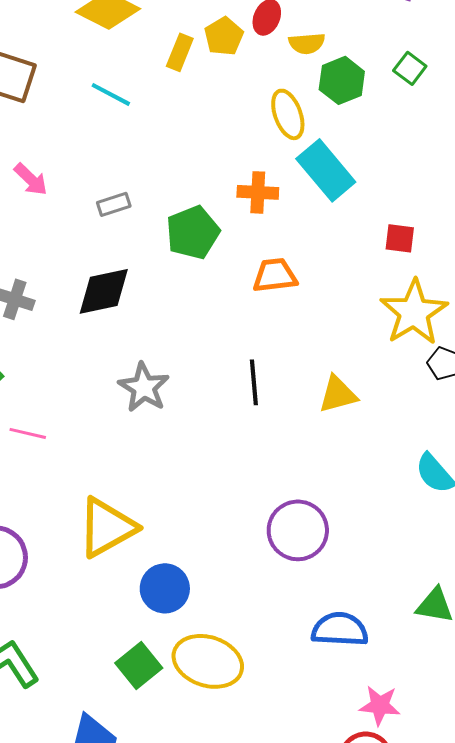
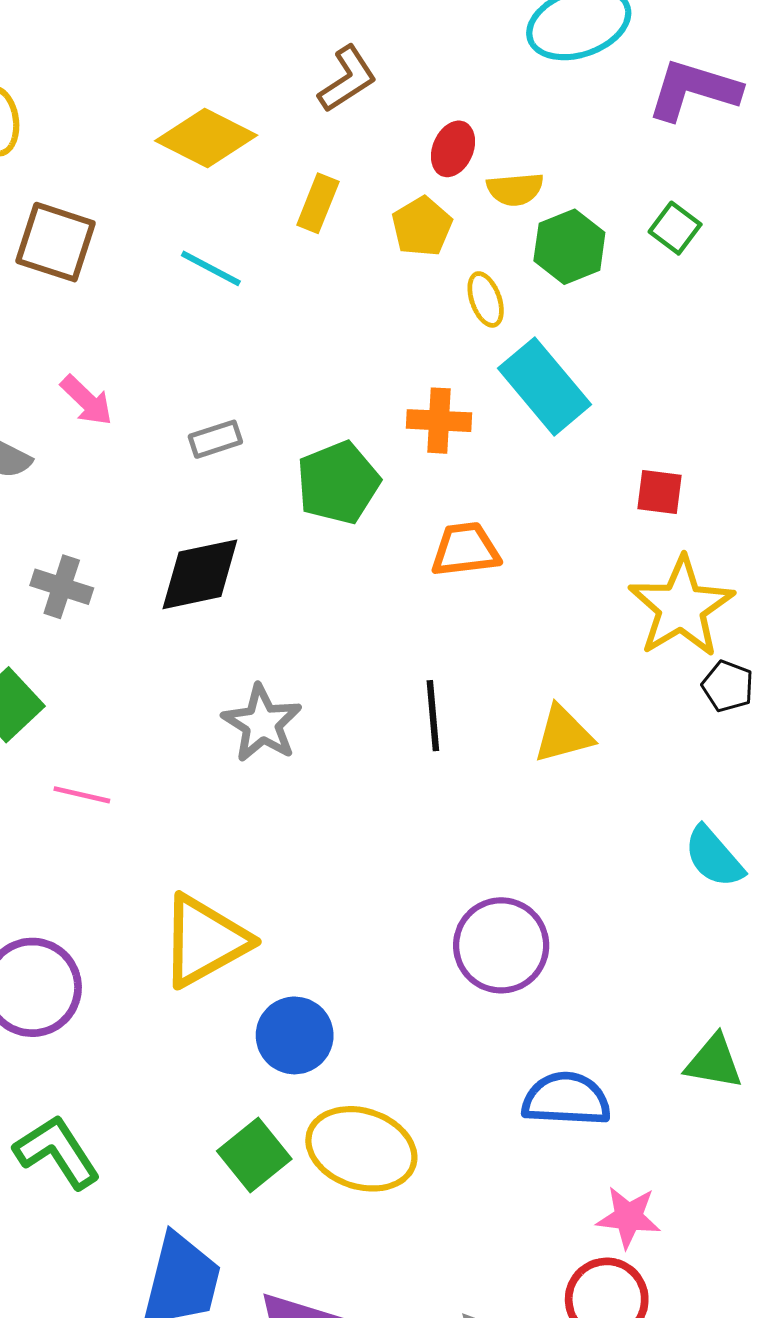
yellow pentagon: (224, 36) -> (422, 227), moved
yellow ellipse: (288, 114) -> (486, 299), size x0.7

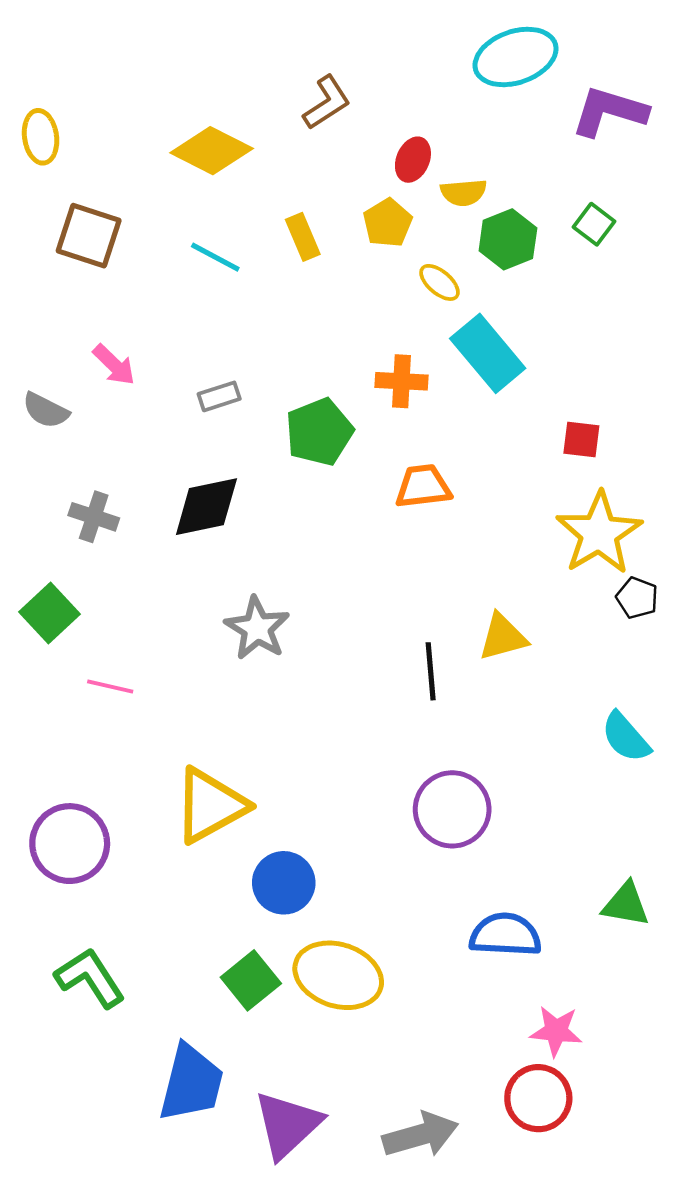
yellow rectangle: (318, 203) -> (303, 237), moved, turned -45
yellow ellipse: (486, 299) -> (440, 282), turned -30
black line: (433, 716) -> (431, 671), moved

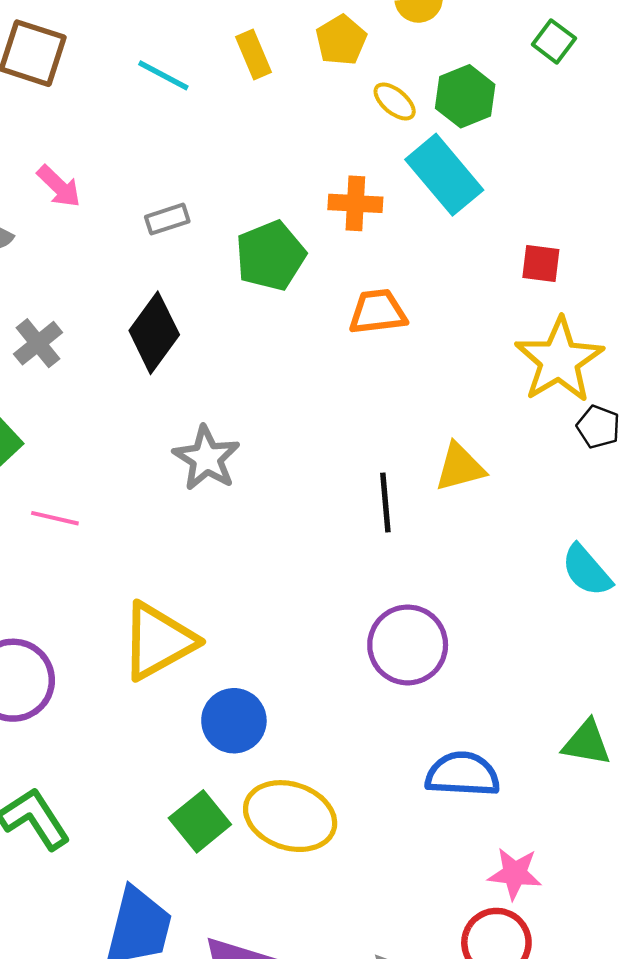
green hexagon: (508, 239) -> (465, 96), moved
black diamond: (206, 507) -> (154, 333), turned -42
gray cross: (94, 517) -> (38, 343), turned 33

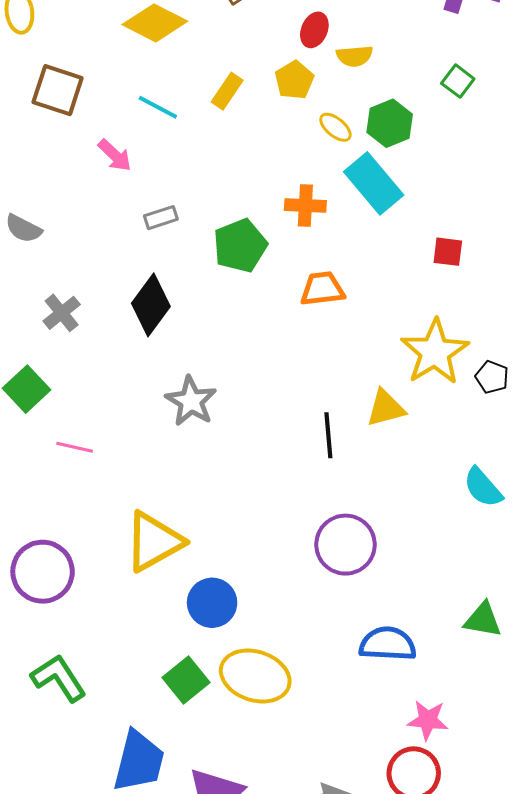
yellow rectangle: (254, 54) -> (227, 91), turned 57
pink arrow: (59, 186) -> (115, 155), moved
yellow star: (559, 360) -> (435, 352), moved

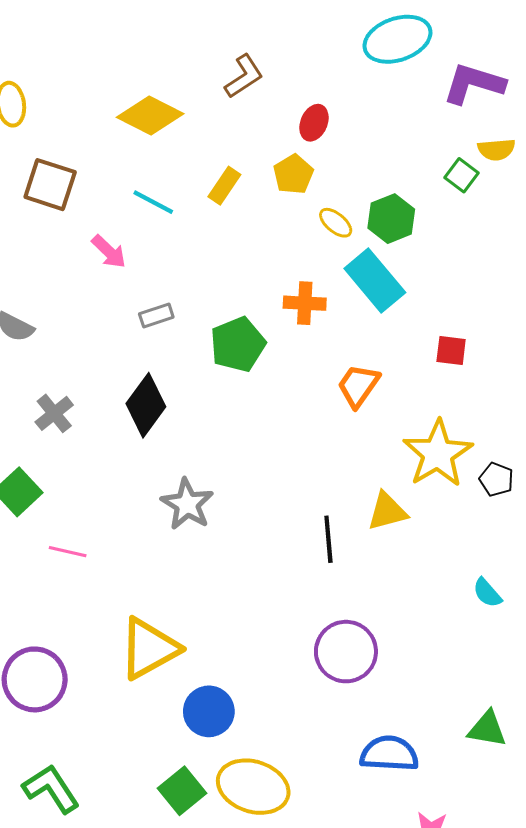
yellow semicircle: (355, 56) -> (496, 150), moved
orange trapezoid: (322, 289) -> (358, 386), moved, turned -48
cyan semicircle: (483, 487) -> (487, 593), size x0.7

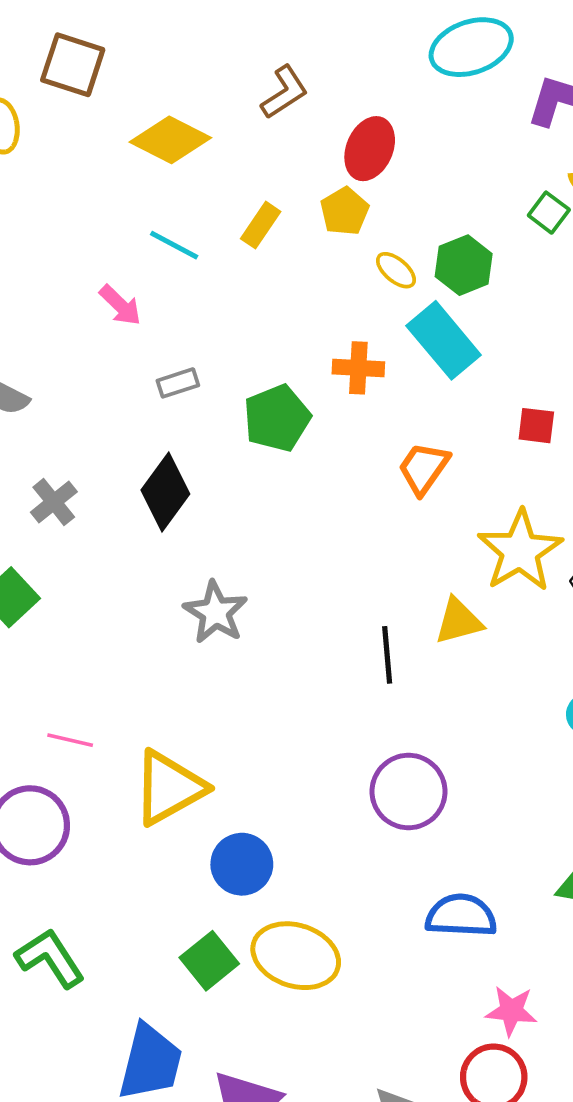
red ellipse: (314, 123) -> (370, 149), size x1.4
brown square: (50, 185) -> (73, 65), moved
pink line: (68, 552) -> (70, 740), moved

